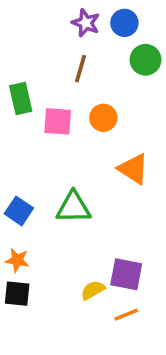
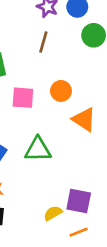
orange circle: (103, 118) -> (61, 91), moved
pink square: (58, 121) -> (23, 98), moved

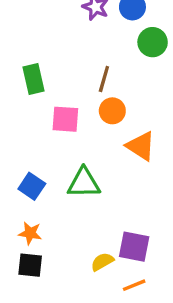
brown line: (43, 42) -> (104, 79), moved

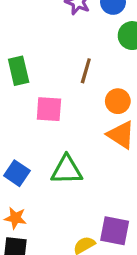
orange circle: (112, 111) -> (118, 101), moved

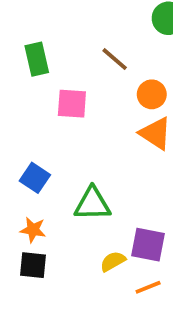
brown line: (86, 71) -> (115, 59), turned -65
green triangle: (67, 170) -> (92, 204), moved

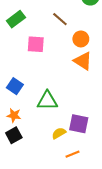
green rectangle: (37, 59) -> (16, 19), turned 66
black square: (33, 265) -> (14, 135), turned -35
orange line: (148, 287) -> (72, 154), moved

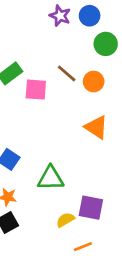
orange circle: (81, 39) -> (94, 82), moved
pink square: (36, 44) -> (36, 90), moved

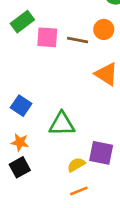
brown line: (67, 73) -> (78, 40), moved, turned -30
orange line: (83, 247) -> (79, 191), moved

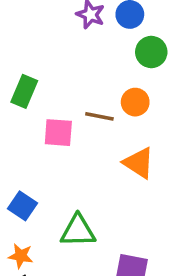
green rectangle: (22, 22) -> (24, 91), turned -30
pink square: (47, 37) -> (58, 133), moved

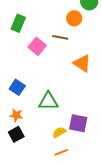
orange circle: (135, 102) -> (74, 18), moved
pink square: (58, 133) -> (37, 46), turned 36

